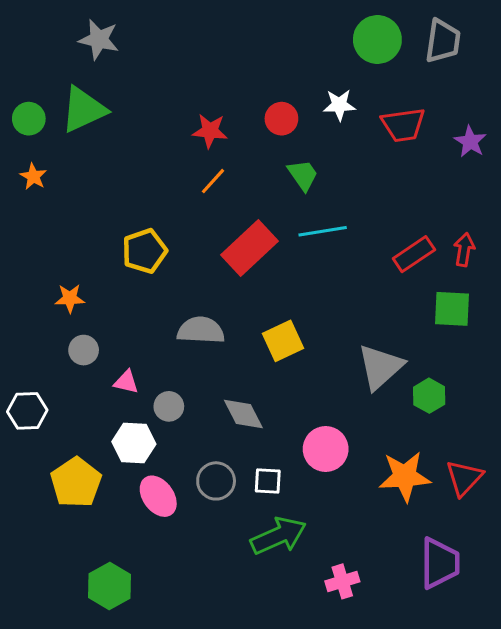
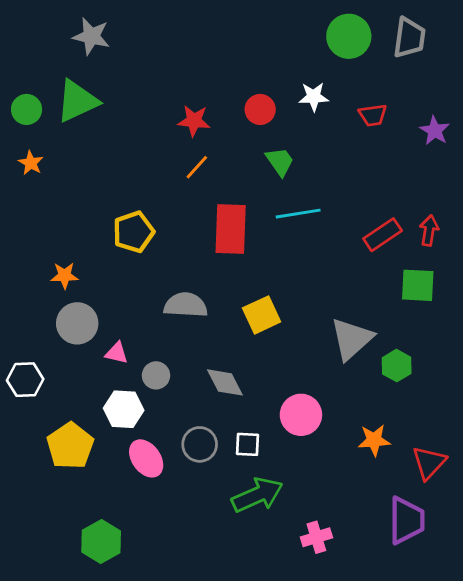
red trapezoid: (403, 125) -> (373, 115), size x0.7
red rectangle: (250, 248) -> (231, 229), turned -45
gray circle: (84, 350) -> (77, 323), size x1.5
orange star: (405, 476) -> (374, 440), size x0.7
red triangle: (464, 478) -> (429, 463), moved

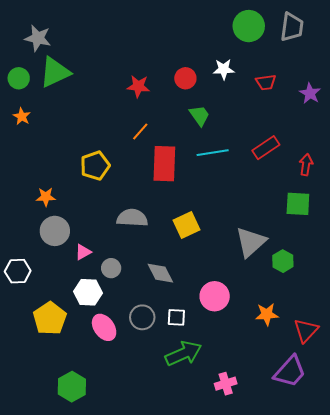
gray star: (91, 36) -> (38, 38), moved
orange line: (197, 167) -> (140, 132), moved
red rectangle: (383, 235) -> (266, 148), moved
pink triangle: (117, 353) -> (83, 252), turned -42
purple trapezoid: (406, 520) -> (290, 372), turned 42

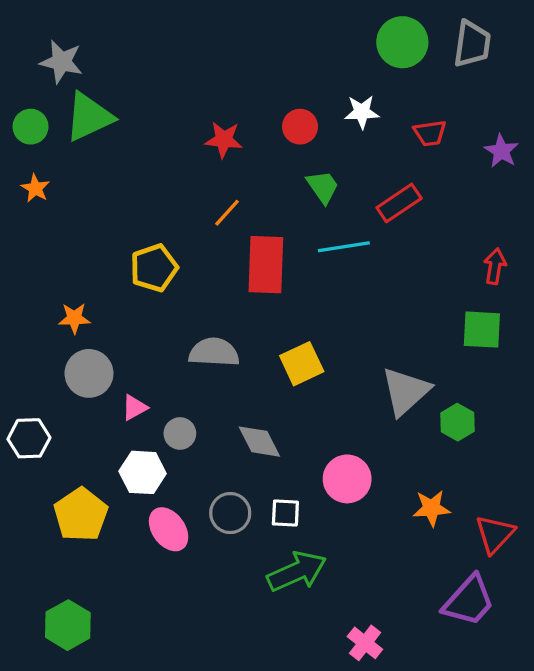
red rectangle: (266, 148) -> (399, 203), moved
pink cross: (226, 384) -> (365, 643), moved, turned -35
green hexagon: (72, 387) -> (68, 625), moved

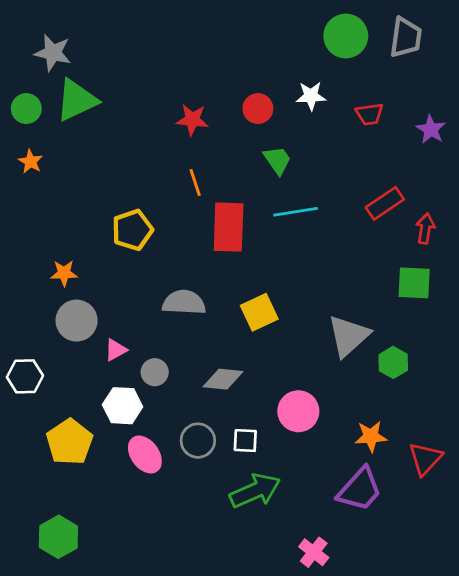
red rectangle: (399, 203) -> (385, 203), moved
orange line: (227, 213) -> (195, 182), turned -60
gray diamond: (259, 442) -> (223, 379), turned -57
purple trapezoid: (469, 601) -> (360, 489), moved

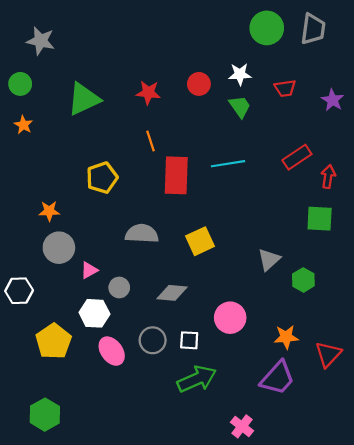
green triangle: (77, 100) -> (84, 99), moved
green trapezoid: (277, 160) -> (240, 107), moved
gray triangle: (349, 336) -> (269, 259), size x0.7

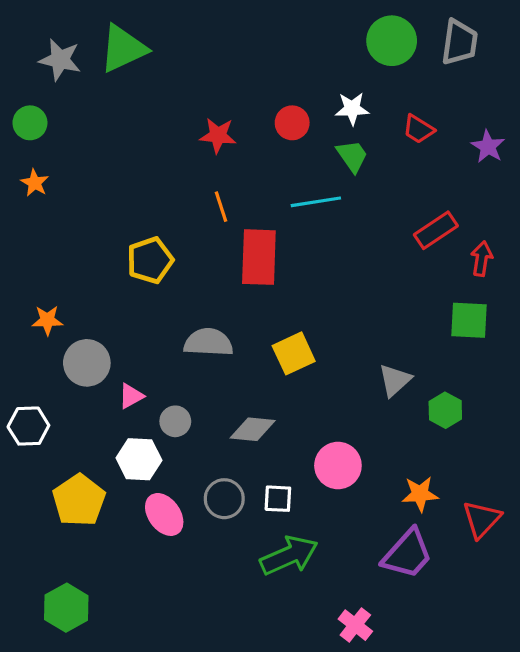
red trapezoid: (285, 88) -> (418, 129), turned 40
green triangle: (84, 99) -> (123, 49), moved
cyan line: (228, 164) -> (316, 202), moved
orange star: (49, 211) -> (47, 320), moved

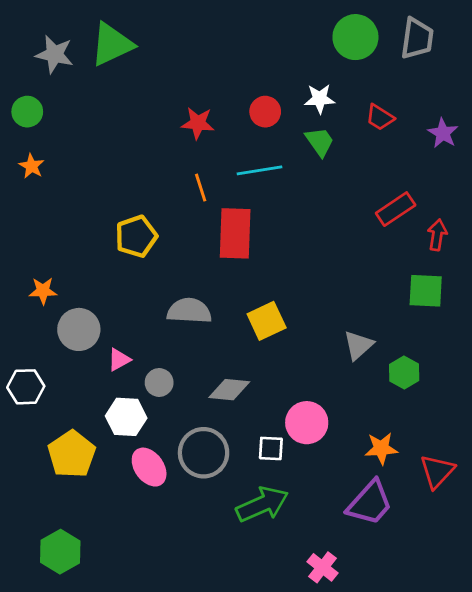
cyan line: (316, 202) -> (259, 170), moved
gray circle: (224, 499) -> (204, 453), size x1.4
white square: (278, 499) -> (271, 448), moved

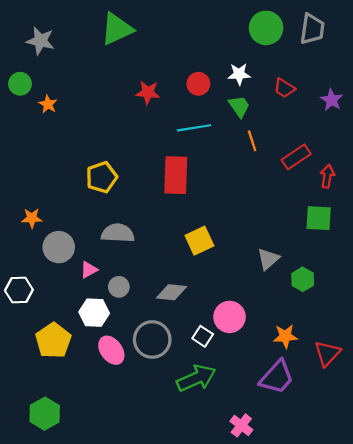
green triangle: (112, 44) -> (117, 29), moved
orange star: (32, 166) -> (48, 104), moved
orange line: (201, 188) -> (252, 141), moved
gray semicircle: (189, 311) -> (118, 233), moved
white square: (271, 448) -> (203, 336), turned 30

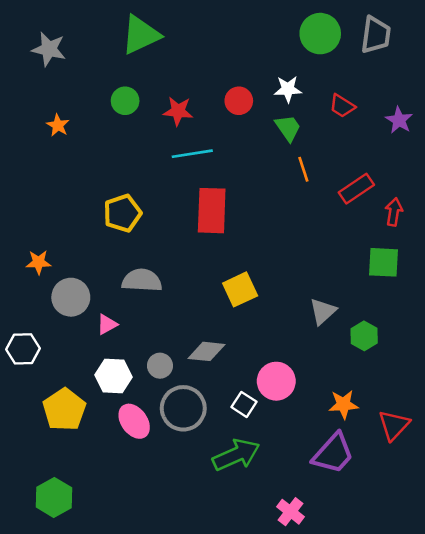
green circle: (20, 84) -> (125, 101), moved
cyan line: (194, 128) -> (192, 154), moved
gray circle: (119, 287) -> (160, 366), moved

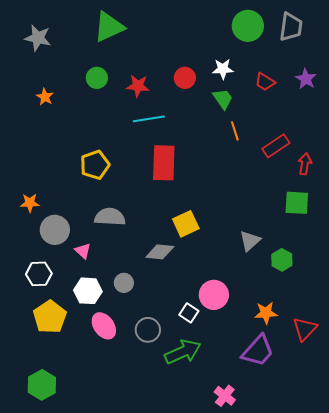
purple star: (399, 120) -> (306, 79), moved
pink triangle: (107, 324) -> (83, 251), turned -48
white hexagon: (23, 349) -> (39, 274), moved
gray diamond: (206, 351) -> (160, 252), moved
gray circle: (183, 408) -> (148, 330), moved, size x0.7

